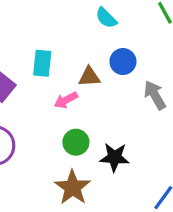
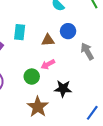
pink arrow: (66, 100) -> (48, 64), moved
green circle: (76, 142) -> (32, 77), moved

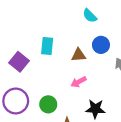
green circle: (32, 77) -> (48, 104), moved

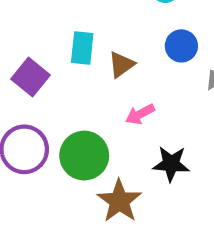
brown triangle: (79, 55) -> (121, 65), moved, turned -32
green circle: (48, 104) -> (84, 156), size x1.5

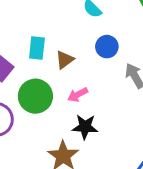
green circle: (84, 156) -> (35, 96), moved
black star: (171, 164) -> (85, 127), moved

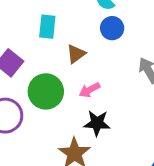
blue circle: (107, 47) -> (112, 28), moved
cyan rectangle: (37, 48) -> (47, 27), moved

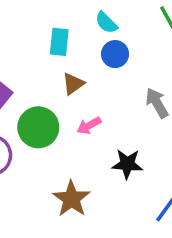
cyan rectangle: (47, 27) -> (59, 42), moved
black star: (97, 123) -> (127, 164), moved

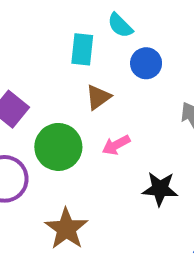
cyan semicircle: (106, 23) -> (120, 25), moved
brown star: (71, 199) -> (66, 229), moved

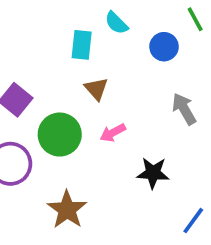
blue circle: (146, 63) -> (164, 47), moved
brown triangle: (98, 97) -> (96, 89), turned -35

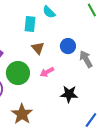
blue circle: (164, 47) -> (68, 46), moved

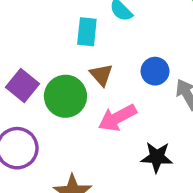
pink arrow: (47, 72) -> (117, 118), size x1.5
green circle: (18, 73) -> (65, 96), moved

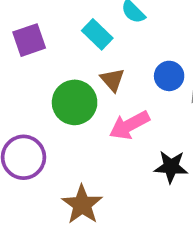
cyan rectangle: (87, 32) -> (97, 34), turned -52
purple square: (22, 85) -> (29, 40), moved, turned 32

